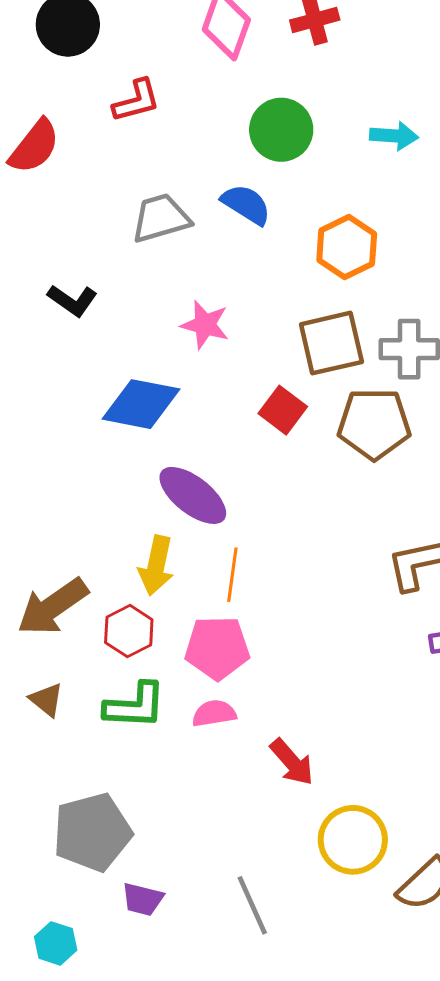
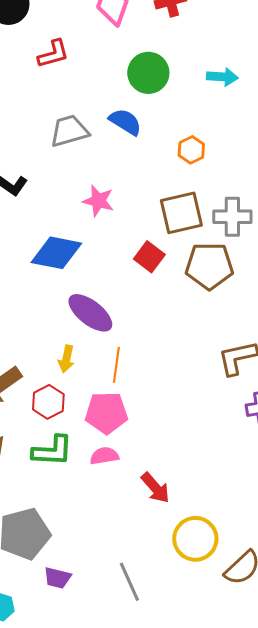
orange hexagon: (347, 247) -> (191, 150), size x0.7
yellow arrow: (156, 566) -> (66, 359), size x0.7

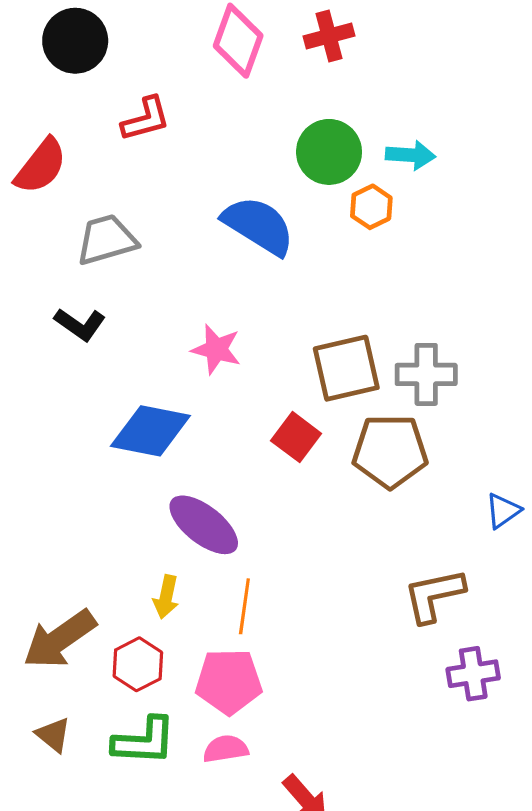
green circle: (148, 73) -> (329, 152), moved
blue semicircle: (125, 122) -> (259, 226), size x1.4
gray trapezoid: (69, 131) -> (107, 240), moved
orange hexagon: (191, 150) -> (371, 207), moved

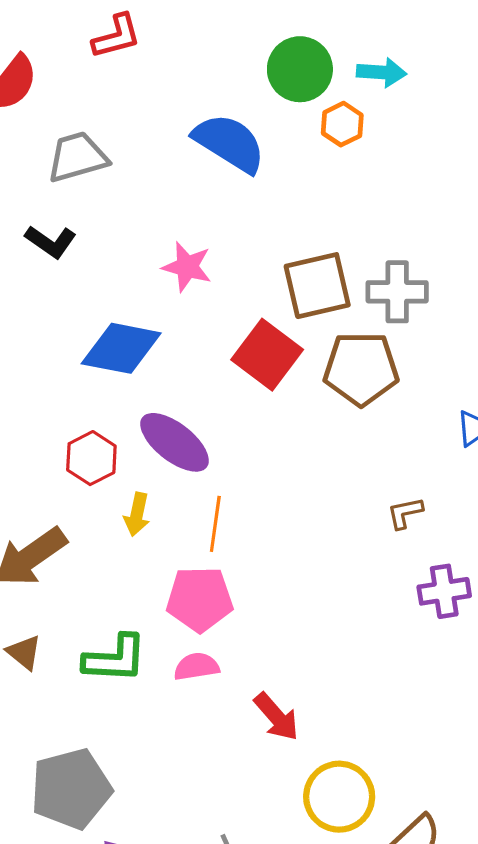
red square: (296, 437) -> (267, 355), size x1.4
brown L-shape: (434, 595) -> (405, 513), size x0.6
red hexagon: (138, 664) -> (91, 458), moved

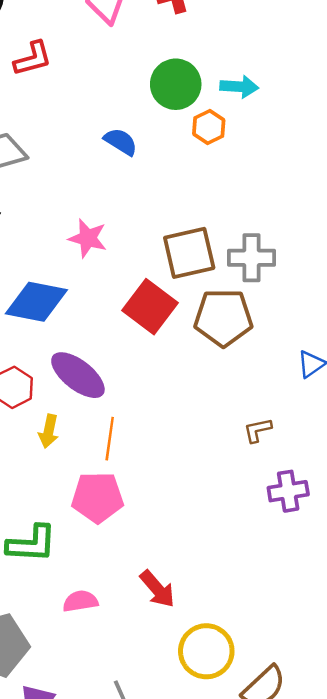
blue semicircle: (229, 143) -> (121, 142), size x0.6
pink semicircle: (196, 667) -> (80, 601), moved

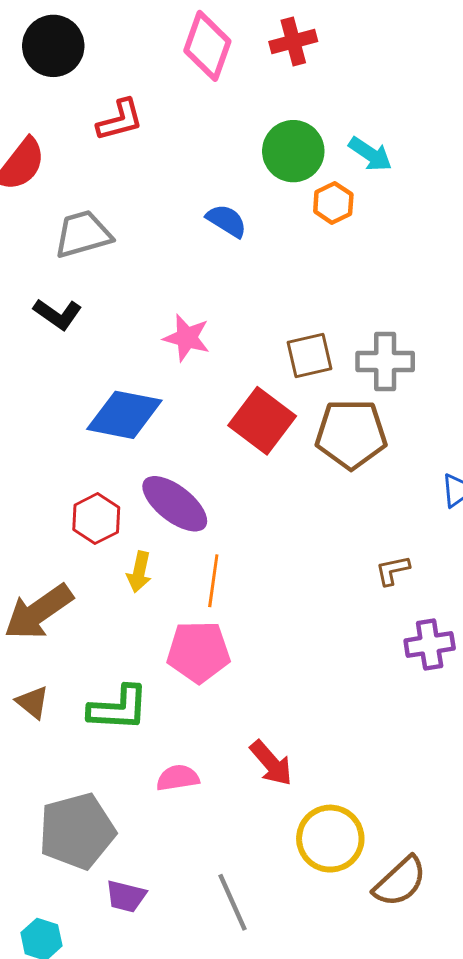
cyan arrow: (239, 87) -> (370, 154), turned 30
brown square: (189, 253) -> (310, 356), size x0.7

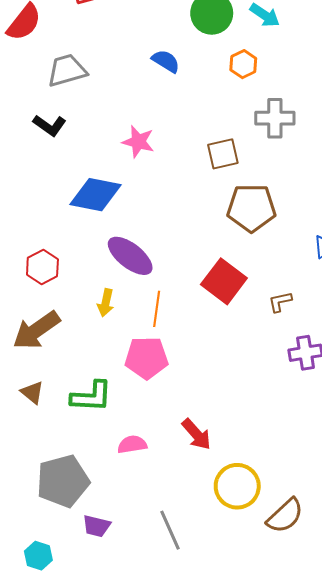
orange hexagon: (333, 203) -> (243, 64), moved
gray cross: (385, 362) -> (275, 118), moved
red square: (262, 421) -> (224, 281), moved
red hexagon: (96, 519) -> (42, 267), moved

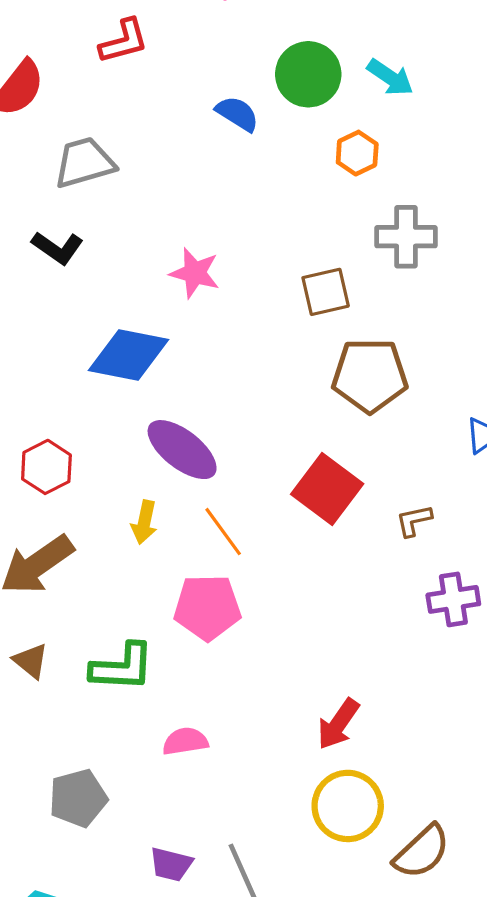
blue semicircle: (166, 61) -> (237, 114), moved
orange line: (157, 309) -> (223, 532), turned -44
red arrow: (196, 434) -> (338, 724), moved, turned 76
gray pentagon: (63, 481) -> (78, 798), size x0.7
purple trapezoid: (96, 526) -> (171, 864), moved

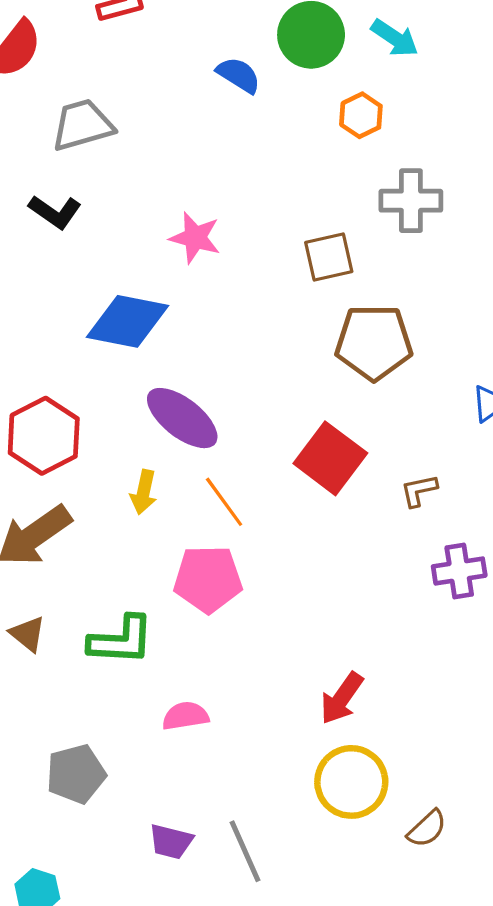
red hexagon: (46, 467) -> (44, 436), size x1.4
brown semicircle: (422, 852) -> (427, 829), size x0.7

